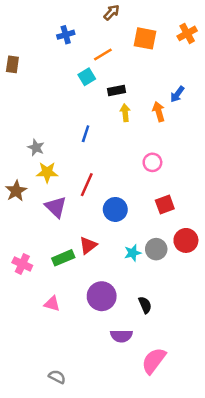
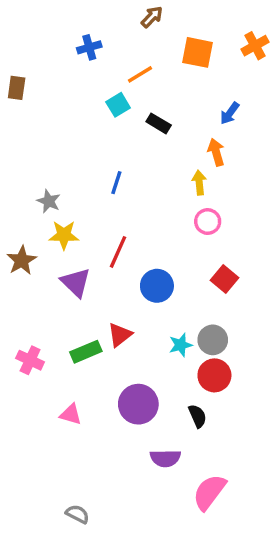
black rectangle: (117, 90) -> (159, 123), turned 42
blue arrow: (177, 94) -> (230, 113), moved
yellow arrow: (125, 113) -> (199, 183), moved
red square: (165, 205) -> (225, 279), turned -30
red circle: (186, 240) -> (214, 375), moved

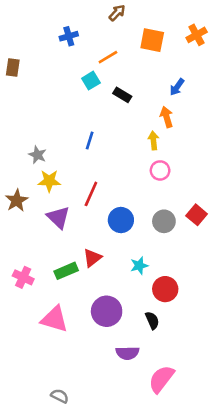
red square: (225, 279) -> (197, 215), moved
gray circle: (213, 340) -> (164, 221), moved
pink triangle: (71, 414) -> (54, 319), size x1.6

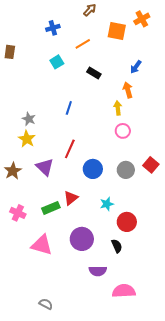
orange cross: (197, 35) -> (142, 19), moved
cyan square: (91, 81) -> (57, 62), moved
yellow star: (49, 181) -> (27, 139), moved, turned 30
brown star: (17, 200) -> (13, 171), moved
pink semicircle: (161, 379) -> (124, 291), turned 50

